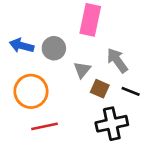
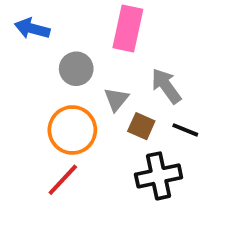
blue arrow: (22, 46) -> (32, 29), moved
orange circle: (31, 91) -> (72, 130), moved
red line: (44, 126) -> (63, 180), turned -35

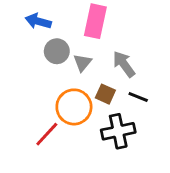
blue arrow: (32, 29) -> (38, 21), moved
gray triangle: (116, 99) -> (83, 63), moved
orange circle: (72, 130) -> (74, 107), moved

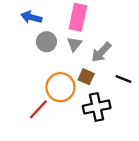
gray triangle: (83, 63) -> (74, 44), moved
gray arrow: (124, 64) -> (101, 52), turned -100
black line: (138, 97) -> (123, 79), moved

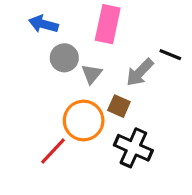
gray triangle: (74, 44) -> (92, 74), moved
black line: (123, 79) -> (170, 55), moved
black cross: (97, 107) -> (133, 148), turned 36

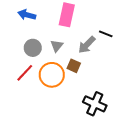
gray circle: (64, 58) -> (33, 48), moved
black cross: (133, 148) -> (95, 104), moved
red line: (53, 151) -> (25, 73), moved

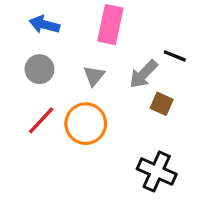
gray circle: (33, 48) -> (39, 69), moved
brown square: (74, 66) -> (162, 104), moved

